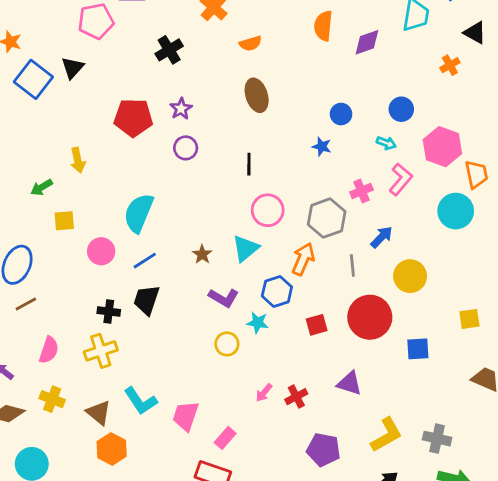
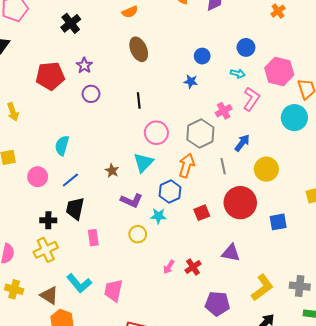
cyan semicircle: (139, 213) -> (62, 146), size x0.7
pink rectangle: (225, 438) -> (93, 238), moved, turned -42

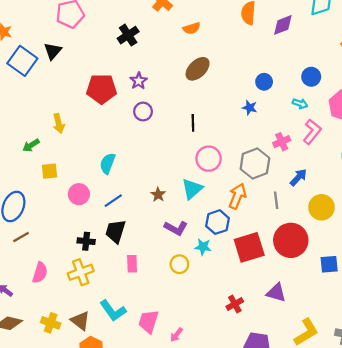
brown ellipse: (139, 49) -> (198, 69), turned 65
red square: (202, 213) -> (249, 247), size x1.8
pink arrow: (169, 267) -> (177, 335), moved
yellow cross: (14, 289) -> (51, 323), moved

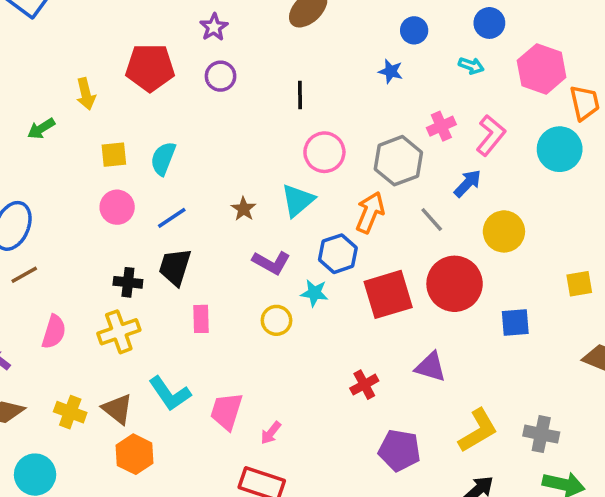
red pentagon: (101, 89) -> (150, 68), moved
pink L-shape: (312, 132) -> (491, 135), moved
yellow square: (49, 171) -> (114, 155), moved
gray line: (276, 200) -> (432, 219), turned -35

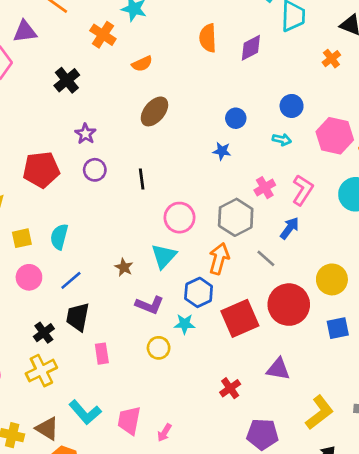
black line: (300, 95) -> (142, 179), moved
yellow circle: (504, 231) -> (332, 279), moved
black cross: (128, 282) -> (44, 333), turned -36

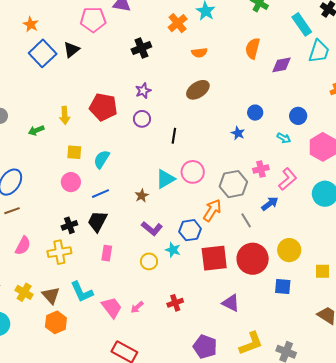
cyan triangle: (164, 256) -> (165, 179), moved
red cross: (230, 388) -> (175, 303), moved
pink trapezoid: (129, 421) -> (112, 307), turned 115
pink arrow: (164, 433) -> (137, 307), moved

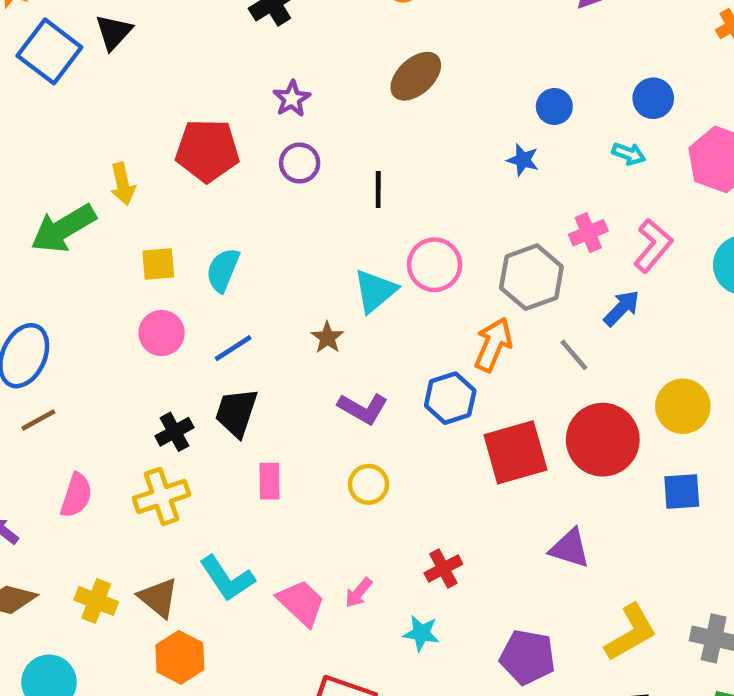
green arrow: (36, 130) -> (63, 228), size x1.8
cyan star: (173, 250) -> (421, 633), moved

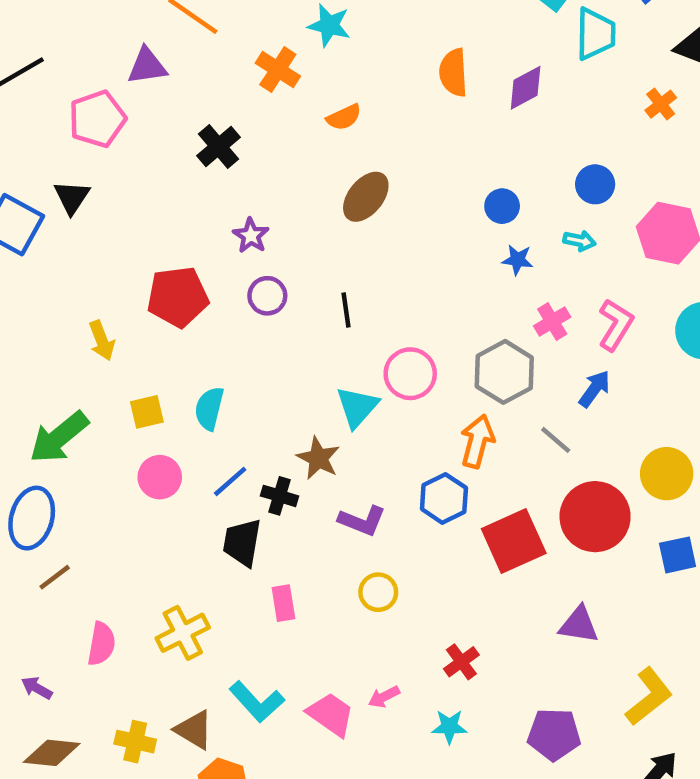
blue star: (523, 160) -> (517, 260), moved
green arrow: (63, 228) -> (59, 437), moved
brown star: (327, 338) -> (318, 458), size x1.4
black cross: (174, 432) -> (280, 496), moved, turned -36
pink arrow: (359, 593) -> (384, 697), turned 32

